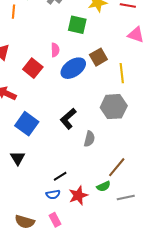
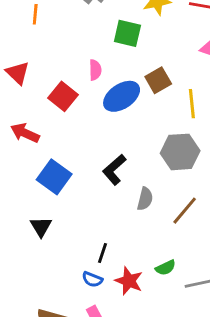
brown line: (117, 167) -> (185, 211), moved
black line: (60, 176) -> (103, 253), turned -40
blue semicircle: (53, 194) -> (92, 279), turned 32
red star: (78, 195) -> (129, 281), turned -30

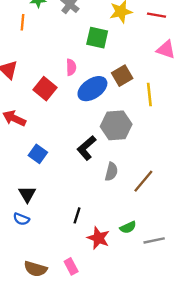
gray hexagon: (180, 152) -> (116, 125), moved
blue square: (54, 177) -> (38, 154), size x0.7
blue semicircle: (92, 279) -> (21, 219), moved

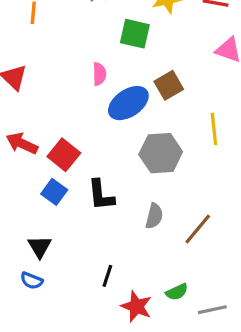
red square: (45, 89) -> (64, 155), moved
yellow line: (149, 95) -> (214, 129), moved
black L-shape: (87, 148) -> (101, 195), moved, turned -55

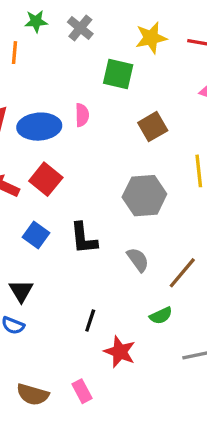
blue ellipse: (128, 103) -> (39, 127), moved, turned 30
red square: (64, 155) -> (46, 179), moved
gray semicircle: (154, 216) -> (138, 260), turned -50
green semicircle: (177, 292) -> (161, 316), moved

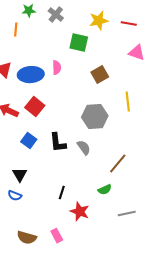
gray semicircle: (138, 260) -> (84, 148), moved

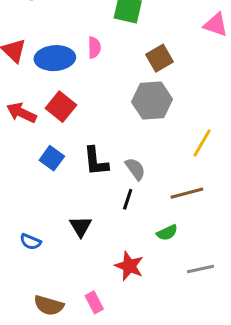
yellow line: (128, 102) -> (202, 143), moved, turned 36
gray hexagon: (95, 117) -> (152, 101), moved
brown line: (118, 164) -> (187, 193), turned 35
black triangle: (20, 175) -> (81, 227), moved
black line: (62, 193) -> (128, 199), moved

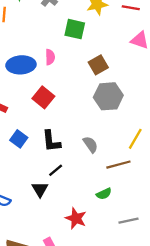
gray hexagon: (152, 101) -> (108, 96), moved
red square: (61, 107) -> (43, 97), moved
yellow line: (202, 143) -> (135, 139), moved
gray semicircle: (135, 169) -> (90, 144), moved
black line: (128, 199) -> (56, 170), moved, turned 32

